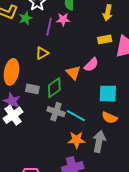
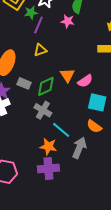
purple line: (49, 27) -> (38, 25), moved
pink semicircle: (91, 65) -> (85, 81), moved
cyan line: (76, 116) -> (61, 130), moved
orange star: (77, 140) -> (48, 146), moved

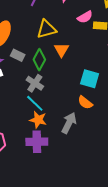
yellow triangle: (40, 50) -> (46, 29), moved, size x1.5
pink semicircle: (85, 81) -> (85, 17), moved
green diamond: (46, 86) -> (39, 60), turned -40
cyan line: (61, 130) -> (35, 103), moved

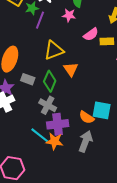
cyan square: (90, 79) -> (102, 110), moved
orange semicircle: (85, 102) -> (87, 117), moved
cyan line: (35, 103) -> (40, 135), moved
purple cross: (37, 142) -> (58, 124), moved

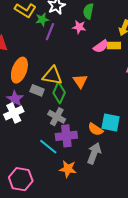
yellow rectangle: (107, 41) -> (114, 46), moved
yellow triangle: (54, 50) -> (52, 76), moved, turned 30
orange star: (55, 141) -> (68, 169), moved

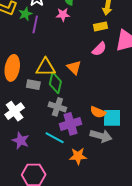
pink semicircle: (101, 46) -> (99, 49), moved
purple star: (15, 99) -> (21, 141), moved
cyan square: (111, 123) -> (112, 118), moved
gray arrow: (94, 153) -> (101, 136), turned 95

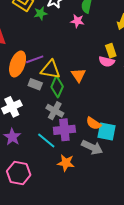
purple line: (35, 24) -> (35, 59), moved, turned 48
yellow rectangle: (101, 26) -> (111, 51), moved, turned 72
pink semicircle: (99, 49) -> (107, 62), turned 49

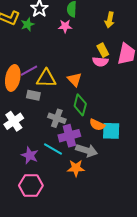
green diamond: (57, 87) -> (80, 105), moved
purple star: (12, 137) -> (30, 155), moved
gray arrow: (92, 147) -> (87, 150), moved

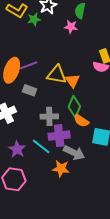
yellow triangle: (46, 78) -> (57, 75), moved
gray cross: (57, 118) -> (49, 116), turned -30
orange semicircle: (97, 125) -> (81, 121), moved

